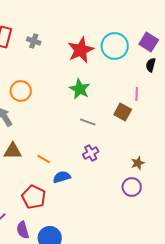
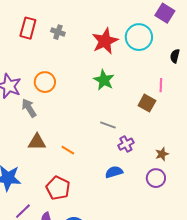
purple square: (149, 42) -> (165, 13), moved
gray line: (88, 122) -> (108, 125), moved
purple cross: (91, 153) -> (126, 144), moved
blue semicircle: (62, 177) -> (114, 172), moved

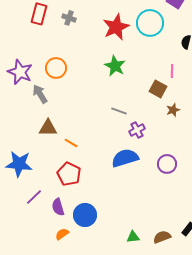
orange line: (68, 150) -> (71, 143), moved
brown star: (162, 154) -> (173, 110), moved
blue semicircle: (114, 172) -> (125, 158), size x1.5

